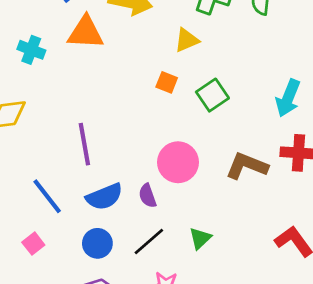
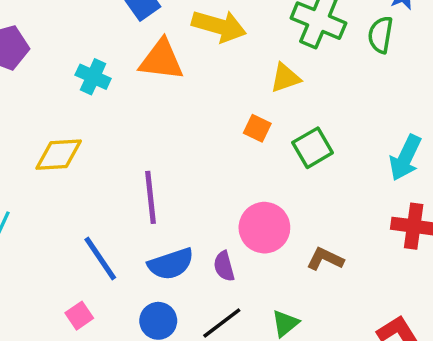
brown L-shape: (247, 166) -> (325, 259), moved, size x0.7

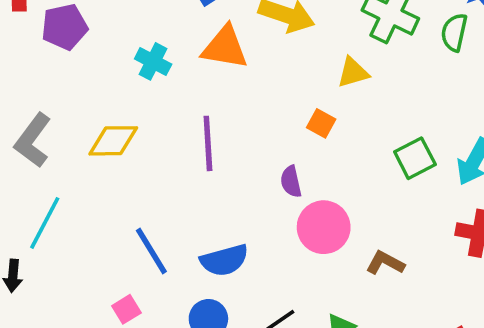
green square: (313, 148) -> (415, 158), moved
purple line: (151, 197) -> (208, 143), moved
purple semicircle: (224, 266) -> (291, 182), moved

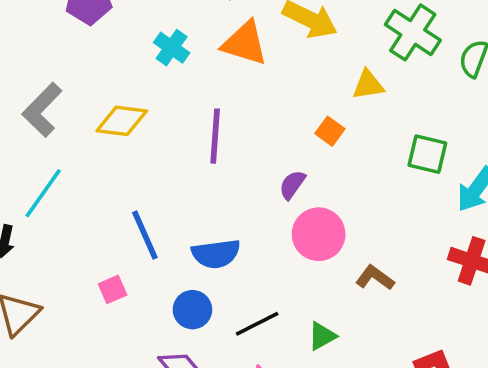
green square: (415, 158) -> (427, 154), moved, turned 33
purple semicircle: (291, 182) -> (292, 185), turned 40

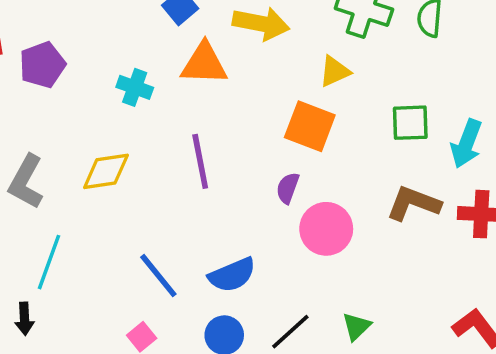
orange square: (330, 131) -> (310, 126), size x1.8
brown L-shape: (375, 278) -> (413, 203), moved, size x1.4

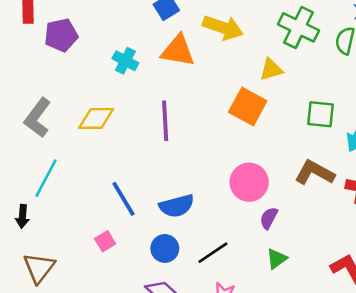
purple semicircle: (288, 188) -> (269, 218), moved
green triangle: (356, 326) -> (277, 259), moved

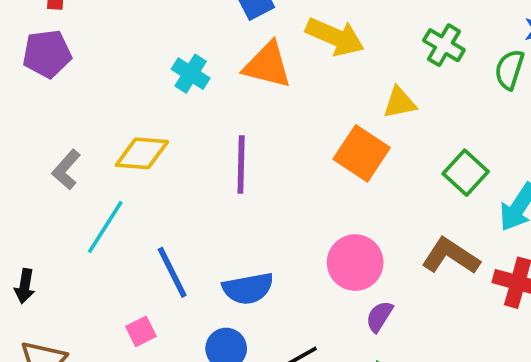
green cross: (299, 27) -> (444, 45), size x0.7
purple pentagon: (61, 35) -> (47, 54), moved
green square: (320, 114) -> (466, 173), turned 32
gray L-shape: (37, 118) -> (66, 170), moved, size x0.7
cyan line: (46, 178) -> (105, 227), moved

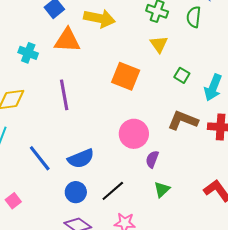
yellow triangle: (400, 103) -> (159, 44), moved, turned -42
green square: (466, 173) -> (182, 75), size x0.7
pink square: (141, 331) -> (13, 201), moved

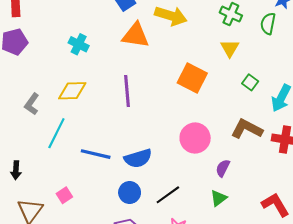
cyan cross: (28, 53) -> (79, 44), moved
blue line: (40, 158) -> (96, 154), turned -44
purple semicircle: (152, 159) -> (223, 168), moved

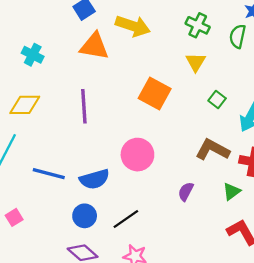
pink circle: (195, 138) -> (137, 155), moved
green triangle: (219, 198) -> (232, 191), moved

